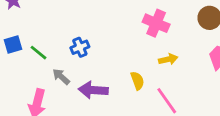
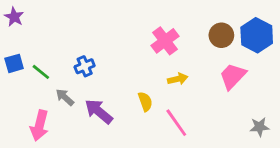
pink cross: (156, 23) -> (165, 41), turned 30
purple arrow: (93, 90) -> (99, 111), turned 36

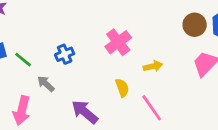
pink cross: (165, 41) -> (118, 42), moved
purple arrow: (99, 111) -> (85, 112), moved

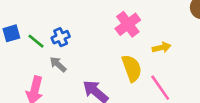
blue cross: (65, 54) -> (61, 37), moved
yellow semicircle: (122, 88) -> (132, 68), size x1.5

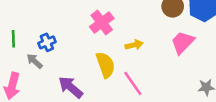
blue cross: (61, 37) -> (47, 42), moved
green line: (36, 41) -> (13, 39), turned 49

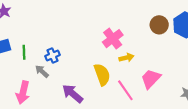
pink cross: (102, 23) -> (113, 39), moved
pink trapezoid: (183, 42) -> (151, 79), moved

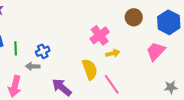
brown circle: (159, 25) -> (134, 17), moved
gray arrow: (42, 71) -> (33, 66), turned -40
pink trapezoid: (151, 79) -> (156, 51), moved

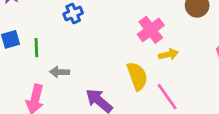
blue cross: (43, 51) -> (73, 13), moved

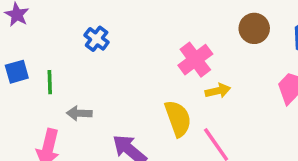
blue cross: (73, 13) -> (97, 39), turned -30

